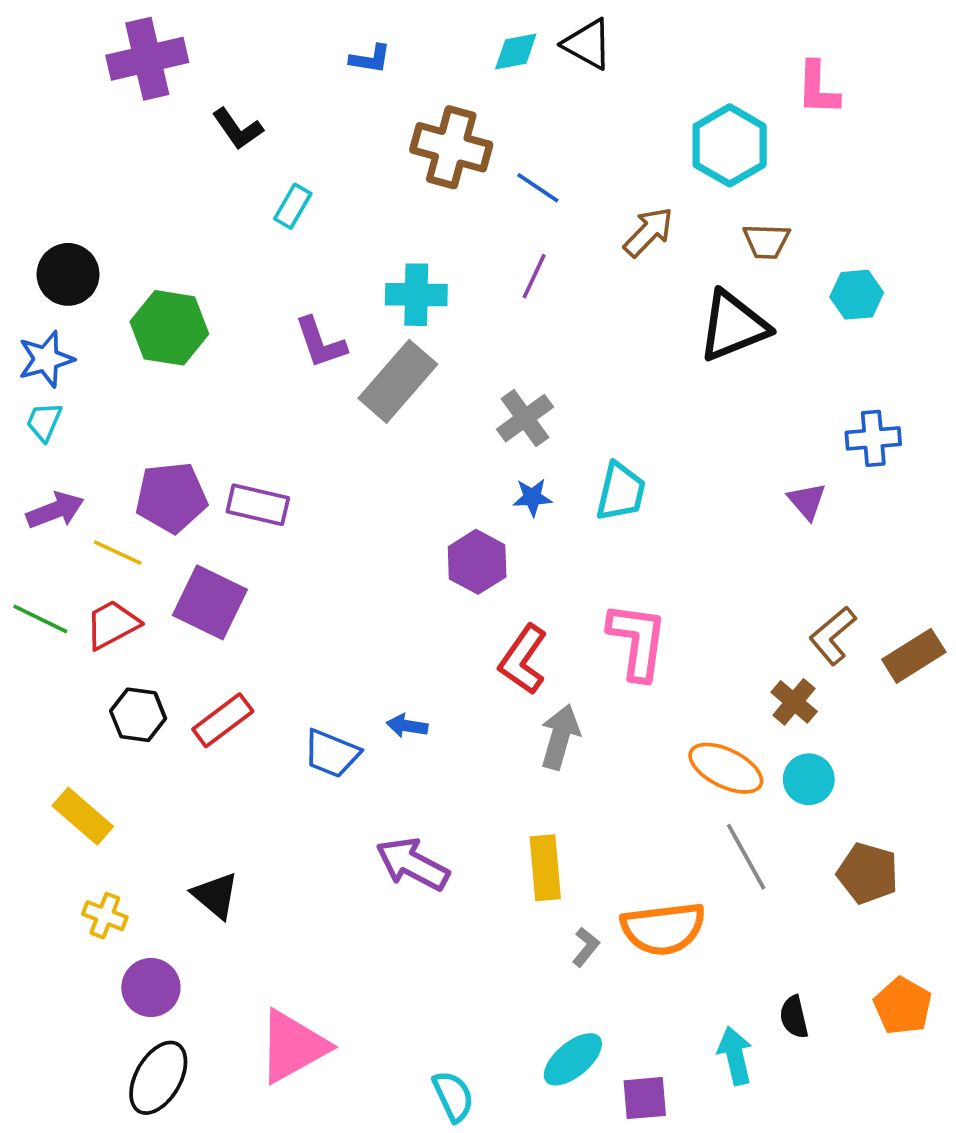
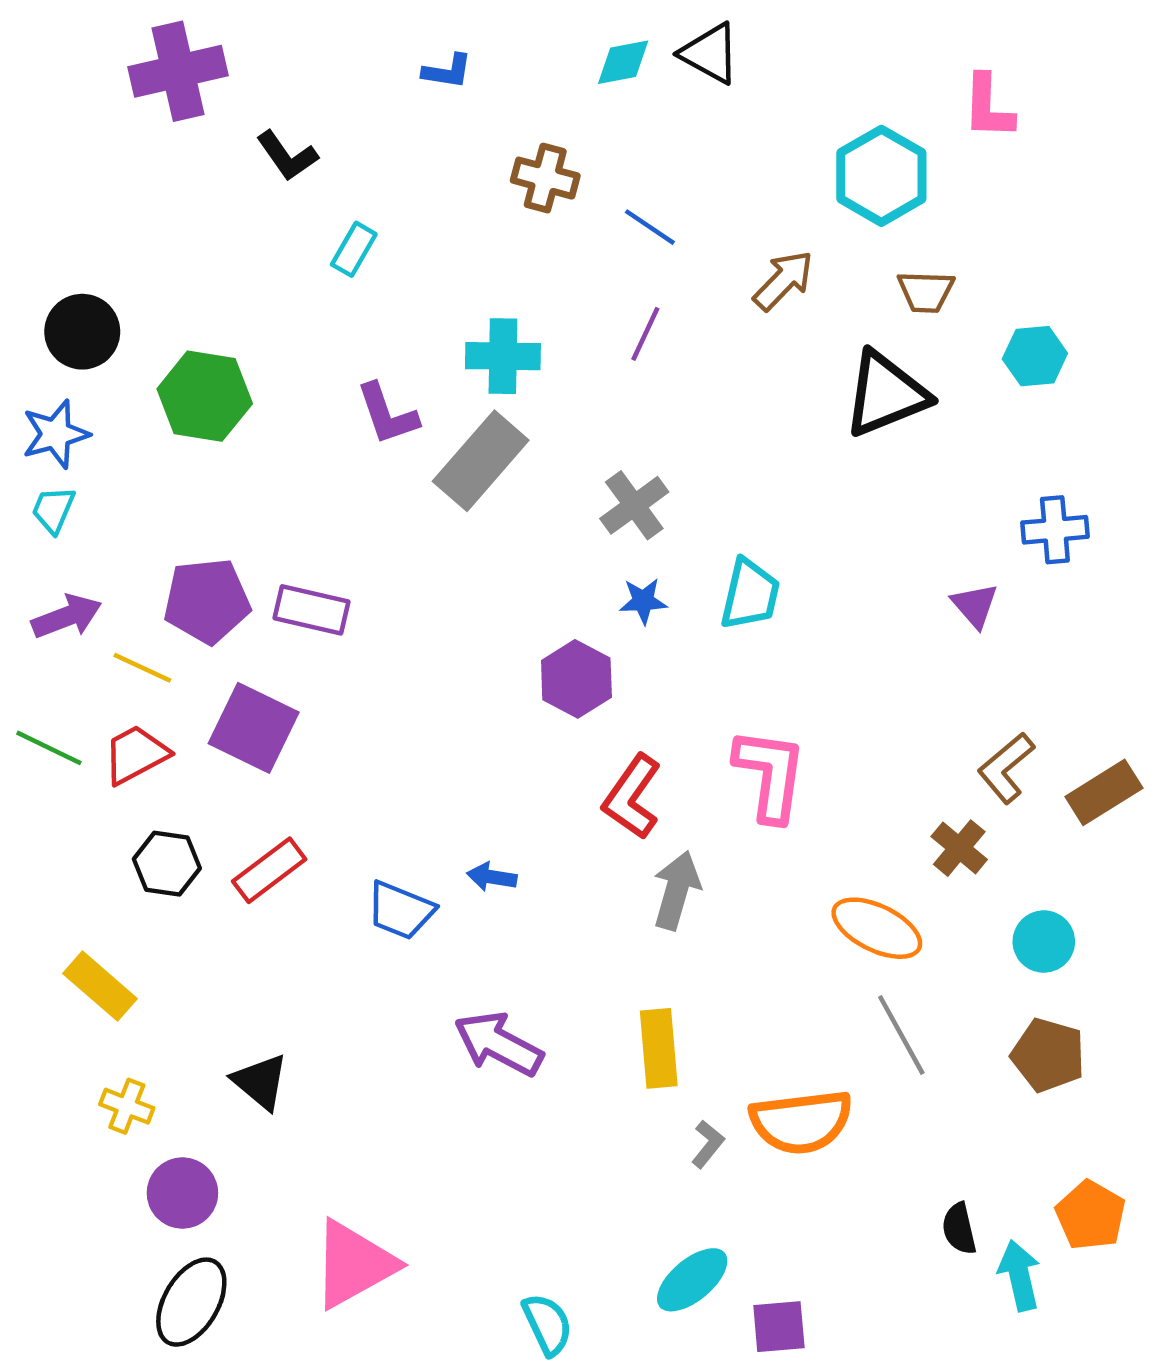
brown cross: (451, 147) -> (545, 178), size x0.7
cyan circle: (809, 779) -> (1044, 942), moved
cyan arrow: (735, 1056) -> (1019, 1275), moved

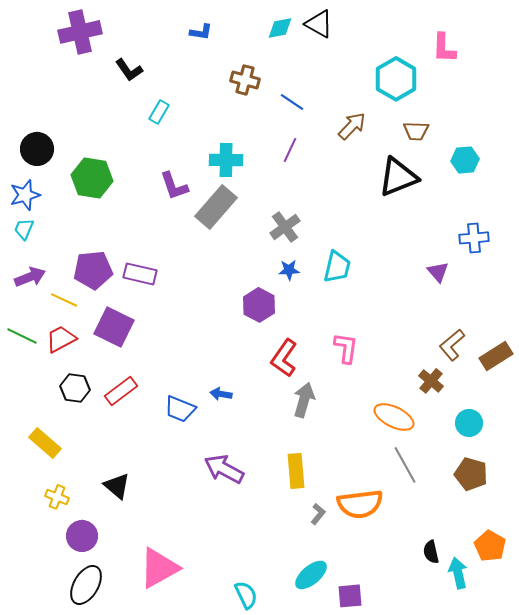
pink L-shape: (770, 775) -> (346, 348), size x0.7

